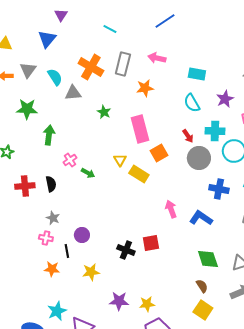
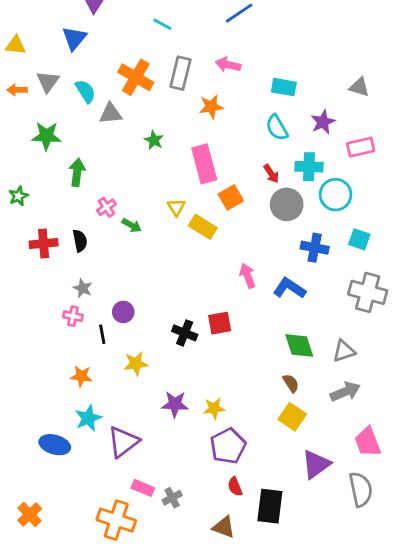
orange star: (52, 269) -> (81, 376), moved

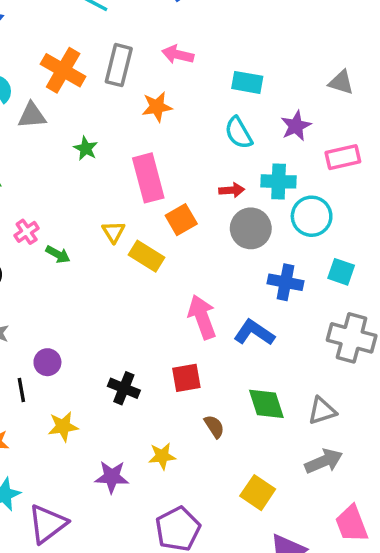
red arrow: (271, 174) -> (232, 190), turned -60
pink arrow: (248, 276) -> (202, 317), size x1.4
red square: (220, 323) -> (186, 378), moved
brown semicircle: (291, 383) -> (214, 426), moved
yellow star: (214, 408) -> (162, 456), moved

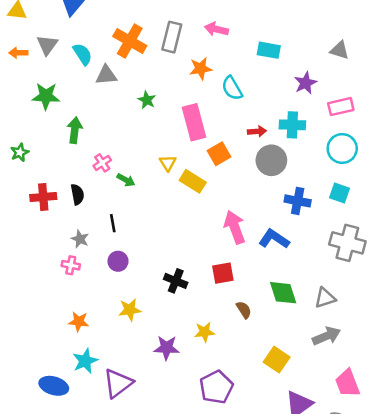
cyan semicircle: (239, 133) -> (232, 88), moved
cyan circle: (312, 216) -> (342, 149), moved
black line: (21, 390) -> (113, 223), moved

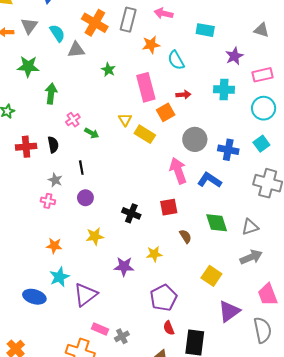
red arrow: (257, 131) -> (183, 95), moved
gray circle: (271, 160) -> (195, 139), moved
cyan square: (340, 193) -> (261, 144), turned 35

